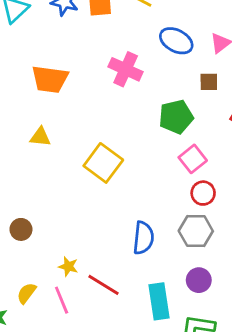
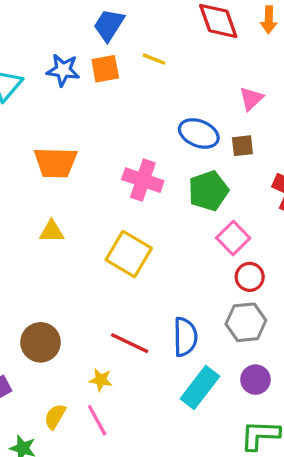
blue ellipse: (176, 41) -> (199, 133), moved
pink cross: (126, 69) -> (143, 180), moved
brown circle: (21, 229) -> (41, 342), size x1.5
red line: (104, 285) -> (130, 343), moved
cyan rectangle: (159, 301) -> (200, 387), moved, turned 52

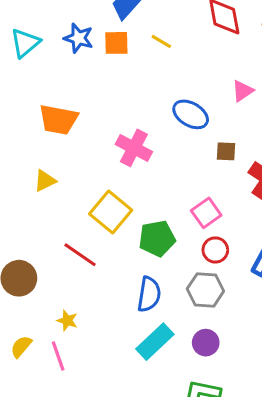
brown square: (242, 146) -> (226, 151), moved
green pentagon: (208, 191) -> (157, 238), moved
yellow triangle: (52, 231) -> (45, 181), turned -35
red line: (130, 343) -> (80, 255), moved

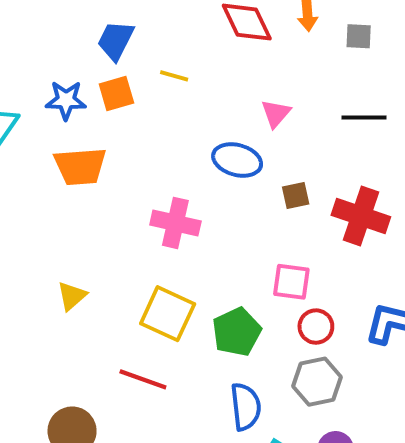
pink triangle: (243, 91) -> (276, 113), moved
orange trapezoid: (58, 120) -> (80, 166), moved
pink square: (206, 213) -> (291, 282), turned -32

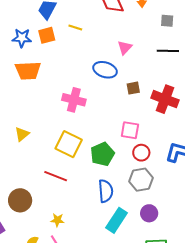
gray square: (359, 36) -> (167, 21), moved

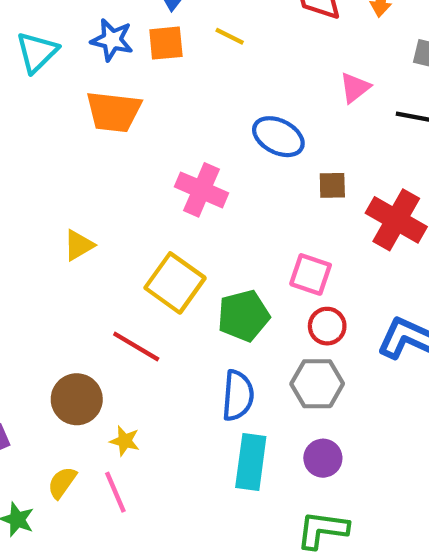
pink triangle: (125, 47) -> (355, 88), moved
brown circle: (20, 200) -> (77, 399), moved
cyan rectangle: (117, 220) -> (251, 462), turned -35

